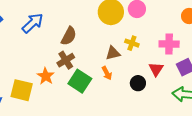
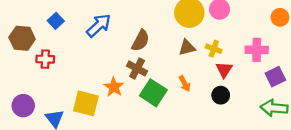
brown triangle: (113, 53) -> (187, 48), moved
brown cross: (66, 60) -> (137, 68), turned -30
red triangle: (156, 69) -> (224, 70), moved

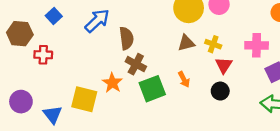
brown semicircle: (141, 41) -> (126, 38), moved, turned -35
green square: (153, 93) -> (152, 89), turned 36

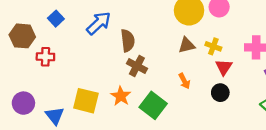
orange star: (112, 83) -> (121, 96), moved
green square: (152, 89) -> (153, 105), moved, turned -32

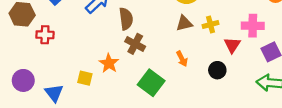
yellow cross: (213, 46) -> (210, 24), turned -35
red triangle: (224, 67) -> (232, 45), moved
orange star: (121, 96) -> (109, 63), moved
yellow square: (86, 101) -> (85, 78), size x0.6

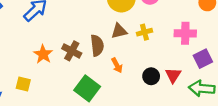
brown semicircle: (126, 19) -> (97, 45), moved
red triangle: (232, 45) -> (173, 75), moved
orange star: (109, 63) -> (43, 54), moved

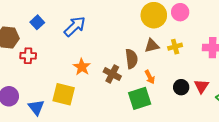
brown cross: (72, 51) -> (112, 74), moved
yellow square: (23, 84) -> (64, 94), size x1.6
green square: (87, 88) -> (140, 98), moved, turned 35

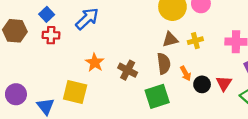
red cross: (28, 56) -> (51, 35), moved
brown semicircle: (131, 59) -> (164, 64), moved
orange arrow: (150, 77) -> (186, 73), moved

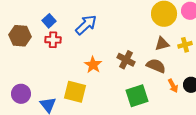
brown semicircle: (164, 64) -> (156, 66), turned -60
brown cross: (128, 70) -> (126, 60), moved
orange arrow: (186, 73) -> (173, 86), moved
green square: (157, 96) -> (137, 96), moved

